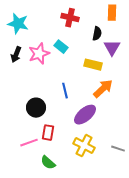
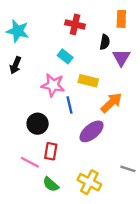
pink star: (39, 54) -> (53, 85), moved, turned 30
yellow rectangle: (93, 65) -> (88, 81), moved
pink line: (29, 143) -> (30, 162), turned 48
yellow cross: (84, 146) -> (89, 182), moved

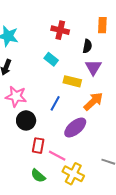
purple triangle: (121, 58) -> (93, 67), moved
pink star: (53, 85) -> (16, 96), moved
blue line: (69, 105) -> (55, 103), turned 42
pink line: (30, 162) -> (57, 156), moved

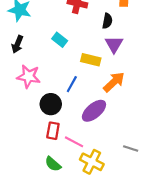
cyan rectangle: (51, 59) -> (60, 40), moved
black circle: (26, 120) -> (51, 104), moved

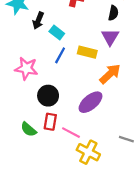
black semicircle: (107, 21) -> (113, 13), moved
black arrow: (17, 44) -> (38, 21), moved
blue line: (72, 84) -> (60, 55), moved
green semicircle: (53, 164) -> (29, 129), moved

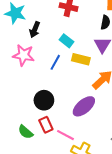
cyan rectangle: (57, 33) -> (66, 41), moved
pink star: (26, 68) -> (23, 55), moved
red rectangle: (50, 122) -> (46, 125), turned -35

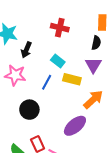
black circle: (44, 100) -> (29, 110), moved

